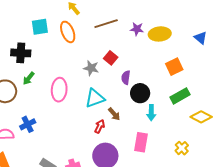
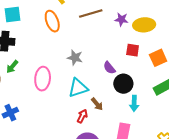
cyan square: (40, 27) -> (13, 15), moved
red square: (111, 58) -> (133, 50), moved, turned -32
purple semicircle: (126, 78) -> (109, 68), turned -48

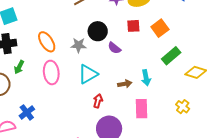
orange ellipse: (52, 21) -> (47, 42), moved
black circle: (123, 84) -> (98, 31), moved
brown arrow: (97, 104) -> (125, 84), moved, turned -48

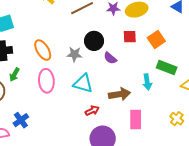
green rectangle: (171, 56) -> (167, 67), turned 60
cyan triangle: (88, 74) -> (83, 83), turned 45
cyan arrow: (146, 78) -> (147, 82), moved
brown arrow: (125, 84) -> (120, 94), size x1.5
red arrow: (98, 101) -> (92, 111), turned 48

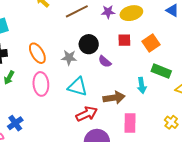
red arrow: (92, 111) -> (87, 114), size x1.5

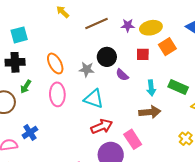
orange square: (151, 43) -> (167, 47), moved
cyan arrow: (142, 85) -> (151, 88), moved
brown arrow: (114, 98) -> (150, 112), moved
pink rectangle: (130, 123) -> (133, 139), moved, turned -36

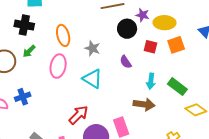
black circle: (107, 57) -> (127, 29), moved
red arrow: (102, 126) -> (78, 115), moved, turned -35

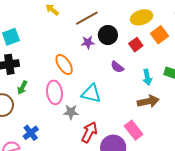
purple star: (142, 15) -> (88, 42), moved
orange ellipse: (63, 35) -> (64, 64), moved
red square: (150, 47) -> (136, 45), turned -32
gray star: (92, 48) -> (71, 112), moved

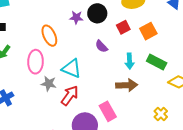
orange square: (160, 35) -> (148, 31), moved
red arrow: (89, 132) -> (70, 95), moved

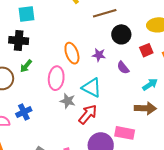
purple star: (76, 17) -> (99, 55), moved
cyan arrow: (130, 61) -> (150, 85), turned -126
pink rectangle: (108, 111) -> (125, 133), turned -54

